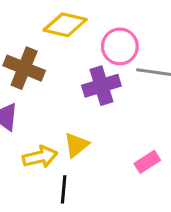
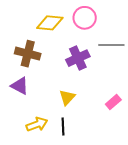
pink circle: (120, 46) -> (85, 18), moved
yellow arrow: (40, 157) -> (37, 124), moved

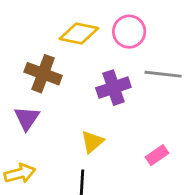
purple triangle: (20, 86) -> (27, 118), turned 30
yellow arrow: (37, 124) -> (20, 173), moved

